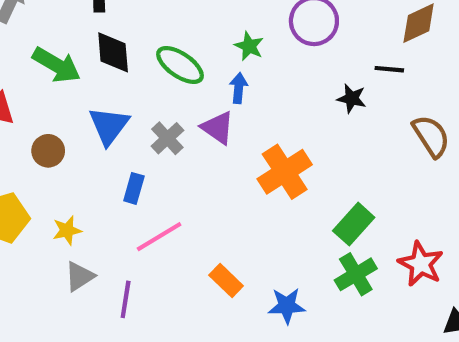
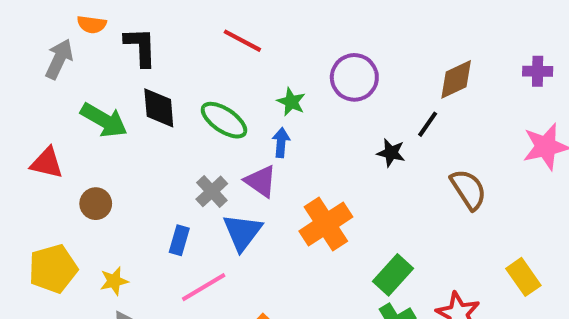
black line: (389, 69) -> (428, 124), turned -60
blue triangle: (109, 126) -> (242, 232), moved

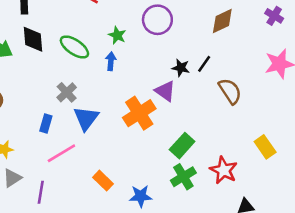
purple cross: (538, 71) -> (274, 16), turned 30
black line: (428, 124) -> (204, 64), moved
purple triangle: (261, 181) -> (165, 91), moved

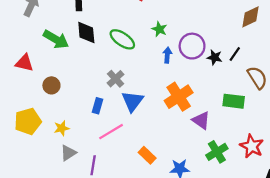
purple circle: (157, 20) -> (192, 46), moved
blue arrow: (111, 61) -> (167, 55), moved
purple triangle: (165, 91) -> (201, 120), moved
green rectangle: (182, 146) -> (234, 101), moved, turned 55

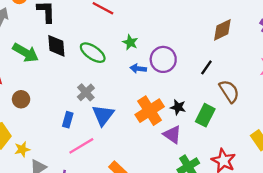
blue arrow: (167, 55) -> (138, 69), turned -88
black star: (215, 57) -> (178, 107), moved
green rectangle: (234, 101) -> (205, 115), turned -70
yellow star: (62, 128) -> (22, 149), moved

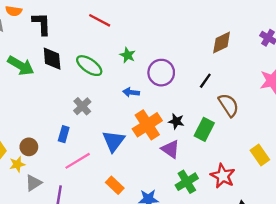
blue arrow: (138, 69) -> (131, 92), moved
brown circle: (21, 99) -> (29, 147), moved
blue triangle: (103, 115) -> (114, 141), moved

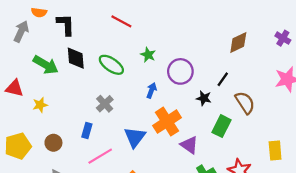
blue arrow: (131, 92) -> (151, 90), turned 104
black star: (176, 121) -> (204, 98), moved
yellow rectangle: (260, 155) -> (275, 151), turned 30
yellow star: (17, 164) -> (40, 105), moved

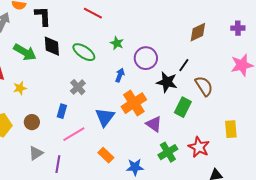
purple cross: (283, 38) -> (238, 28), turned -32
black star: (204, 98) -> (167, 82), size x1.5

